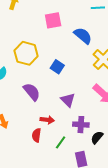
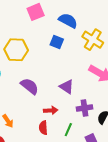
blue square: (57, 67) -> (57, 42), moved

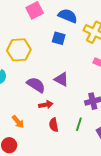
purple triangle: (67, 87) -> (61, 79), moved
red arrow: (51, 110) -> (46, 105), moved

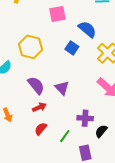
red arrow: (46, 105) -> (39, 107), turned -32
red semicircle: (54, 125) -> (41, 129), turned 32

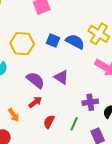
blue semicircle: (87, 29) -> (75, 42), moved
blue square: (72, 48) -> (53, 40), moved
red arrow: (39, 107) -> (35, 102), moved

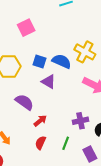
purple triangle: (61, 77) -> (49, 82), moved
red arrow: (35, 102) -> (40, 121), moved

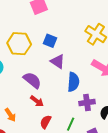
blue semicircle: (62, 61) -> (73, 82), moved, turned 66
red arrow: (40, 121) -> (37, 101), moved, turned 72

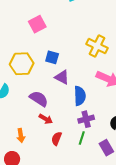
purple cross: (87, 103) -> (86, 119), moved
orange arrow: (10, 115) -> (21, 136), turned 32

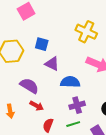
blue semicircle: (80, 96) -> (70, 82), turned -84
orange arrow: (21, 136) -> (10, 111), moved
green line: (82, 138) -> (73, 124), turned 56

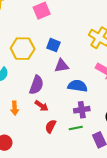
purple triangle: (52, 64) -> (62, 66), turned -42
purple semicircle: (29, 86) -> (36, 85), turned 72

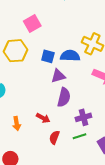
yellow hexagon: (23, 49) -> (16, 51), moved
purple semicircle: (36, 85) -> (64, 97), moved
blue semicircle: (78, 86) -> (70, 56), moved

